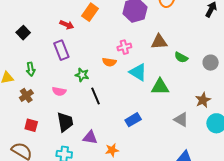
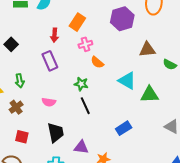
red arrow: (67, 25) -> (54, 35), turned 72
pink cross: (124, 47) -> (85, 44), moved
orange semicircle: (109, 62) -> (97, 62), moved, turned 32
green star: (82, 75) -> (81, 84), moved

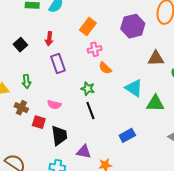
red arrow: (54, 35) -> (49, 39), moved
brown cross: (16, 107) -> (21, 108), turned -32
red square: (22, 137) -> (39, 122), moved

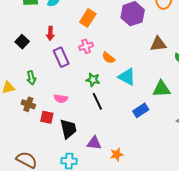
pink cross: (95, 49) -> (86, 46), moved
cyan triangle: (134, 88) -> (127, 77), moved
blue rectangle: (127, 135) -> (141, 110), moved

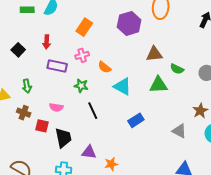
purple rectangle: (61, 57) -> (57, 66), turned -54
green star: (93, 80) -> (81, 86), moved
green triangle: (161, 89) -> (158, 85), moved

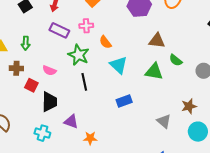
green star: (81, 86) -> (79, 55), size x1.5
brown cross: (24, 113) -> (16, 68), turned -32

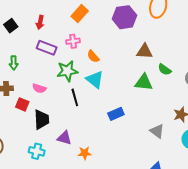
green star: (79, 55) -> (67, 71), turned -30
cyan triangle: (119, 65) -> (95, 80), moved

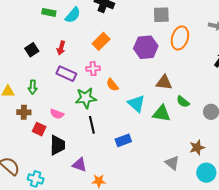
cyan triangle: (95, 80) -> (136, 104), moved
blue rectangle: (116, 114) -> (123, 140), moved
cyan cross: (37, 151) -> (36, 179), moved

